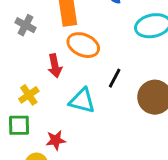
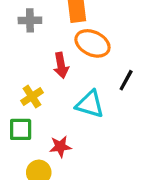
gray cross: (25, 25) -> (30, 20), turned -30

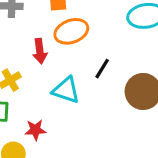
orange ellipse: (92, 43) -> (71, 31), turned -48

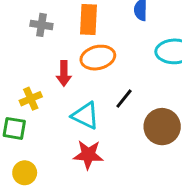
red star: (35, 130) -> (88, 155), moved, size x1.4

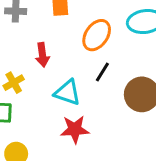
orange ellipse: (98, 58) -> (97, 35), moved, turned -36

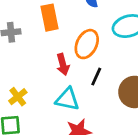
red arrow: (42, 55) -> (63, 64), moved

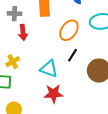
red arrow: (63, 64) -> (23, 32), moved

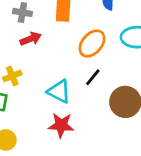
red arrow: (23, 32) -> (31, 39), turned -112

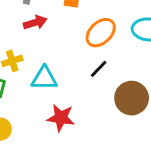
cyan triangle: (59, 91) -> (44, 78), moved, turned -30

